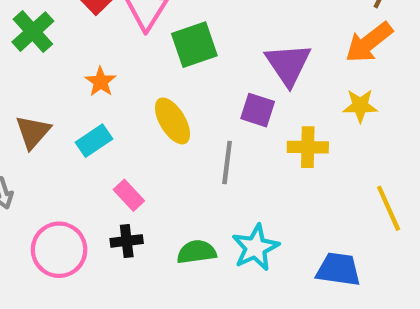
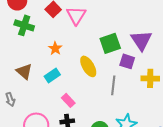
green cross: (33, 32) -> (24, 25), turned -30
green square: (194, 45) -> (110, 43), moved
brown triangle: (33, 132) -> (24, 71), turned -30

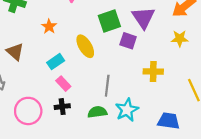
cyan rectangle: (52, 75) -> (56, 62), moved
yellow cross: (150, 78) -> (153, 71), moved
gray line: (113, 85) -> (107, 86), moved

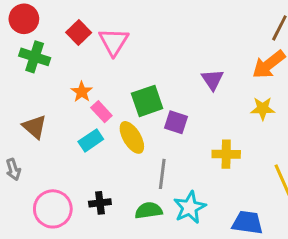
purple triangle: (143, 18) -> (212, 80), size x0.7
green square: (109, 21) -> (147, 101), moved
purple square: (128, 41) -> (176, 122), moved
yellow ellipse: (85, 46) -> (132, 137), moved
pink rectangle: (63, 84) -> (101, 112), moved

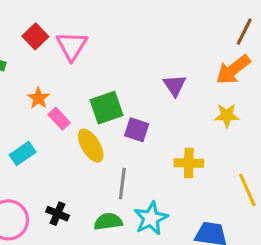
cyan rectangle: (91, 140) -> (23, 153), moved
black cross: (100, 203) -> (57, 214), turned 30

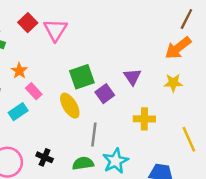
purple triangle: (175, 85) -> (132, 77), moved
orange star: (38, 98) -> (19, 71), moved
pink rectangle: (59, 119) -> (34, 91), moved
purple square: (137, 130) -> (105, 94), turned 36

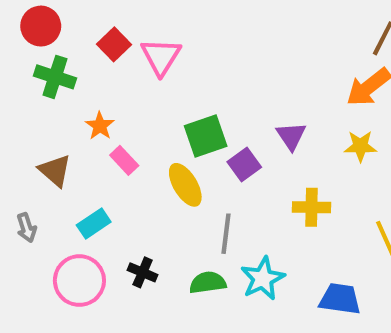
cyan rectangle: (18, 112) -> (94, 224), moved

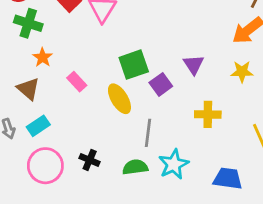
orange star: (100, 126) -> (43, 57), moved
cyan rectangle: (94, 224) -> (38, 126), moved

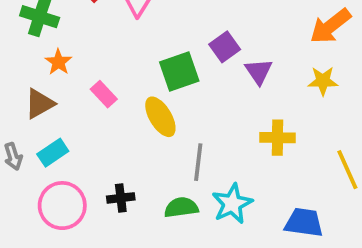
purple square: (161, 84) -> (225, 47), moved
brown triangle: (28, 89) -> (40, 104), turned 50
black cross: (90, 160) -> (121, 198), turned -30

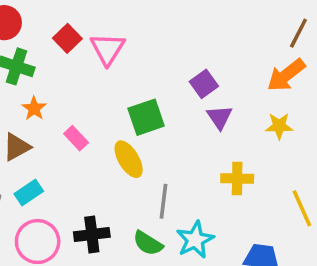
purple square: (225, 47) -> (204, 84), moved
black cross: (121, 198) -> (92, 234), size x1.4
green semicircle: (181, 207) -> (148, 243), turned -140

